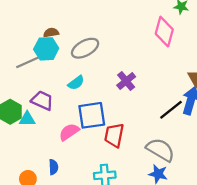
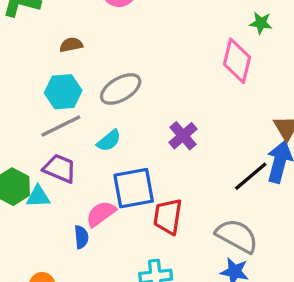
brown semicircle: (51, 33) -> (71, 45), moved
gray line: (29, 62) -> (61, 126), moved
blue semicircle: (53, 167) -> (81, 237), moved

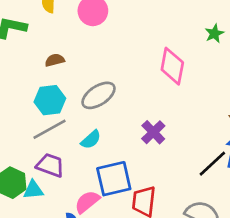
green star: (261, 23) -> (214, 34), turned -30
pink diamond: (237, 61) -> (172, 66), moved

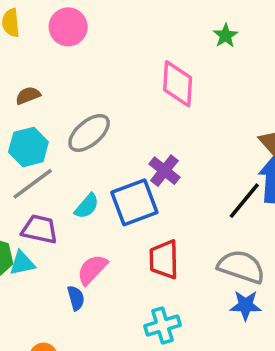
cyan semicircle: (91, 140) -> (87, 206), moved
blue square: (114, 179) -> (134, 202), moved

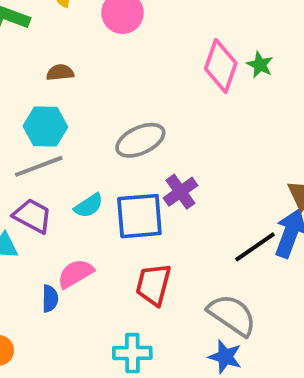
green star: (226, 36) -> (260, 65), moved, turned -30
pink diamond: (178, 84) -> (221, 66), moved
gray ellipse: (89, 133) -> (140, 140), moved

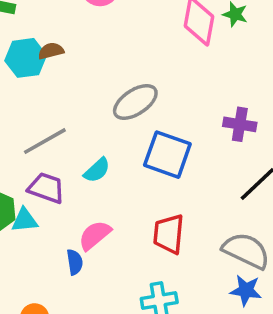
cyan hexagon: (45, 126) -> (26, 58), moved
purple cross: (180, 192) -> (240, 124), moved, turned -36
blue square: (139, 216) -> (167, 155), moved, turned 33

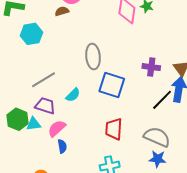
brown semicircle: (51, 51) -> (62, 11), moved
gray ellipse: (135, 102) -> (93, 56), turned -60
pink semicircle: (95, 235) -> (57, 128), moved

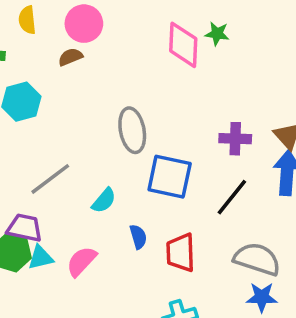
black line: (162, 100) -> (232, 197), moved
purple trapezoid: (45, 106) -> (25, 228), moved
blue semicircle: (62, 146) -> (138, 237), moved

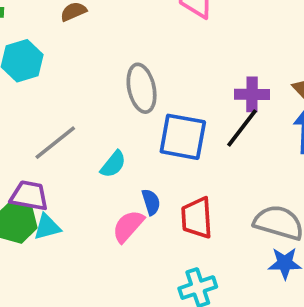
black line: (232, 197) -> (242, 128), moved
pink semicircle: (81, 261) -> (128, 226), moved

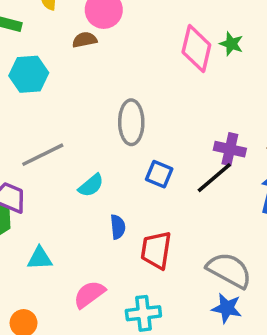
blue square: (183, 137) -> (159, 174), size x0.6
pink semicircle: (128, 226) -> (89, 294), moved
cyan triangle: (47, 227) -> (40, 258), moved

